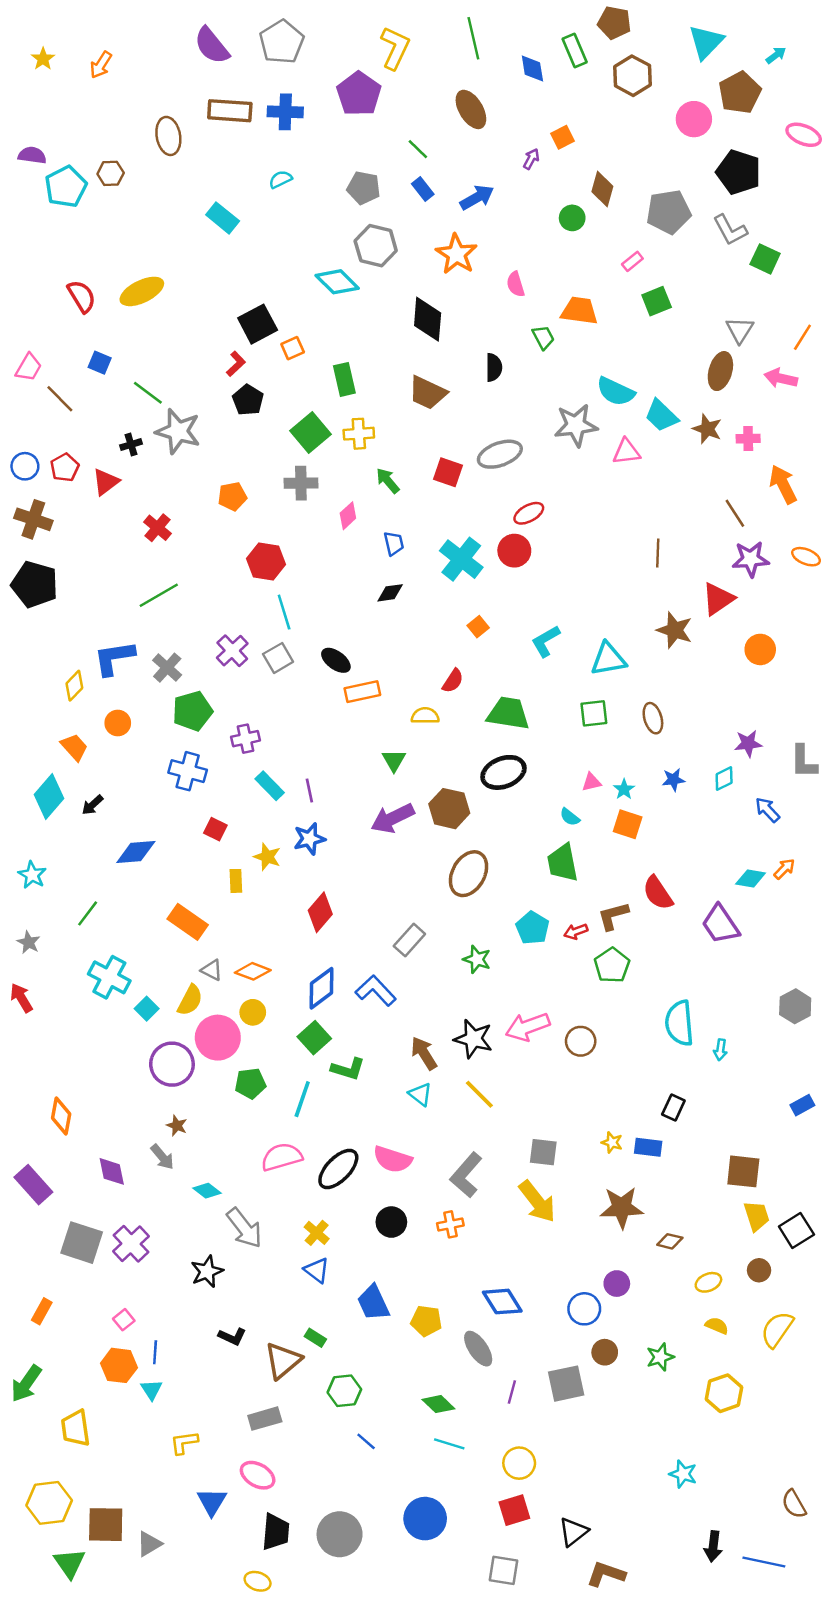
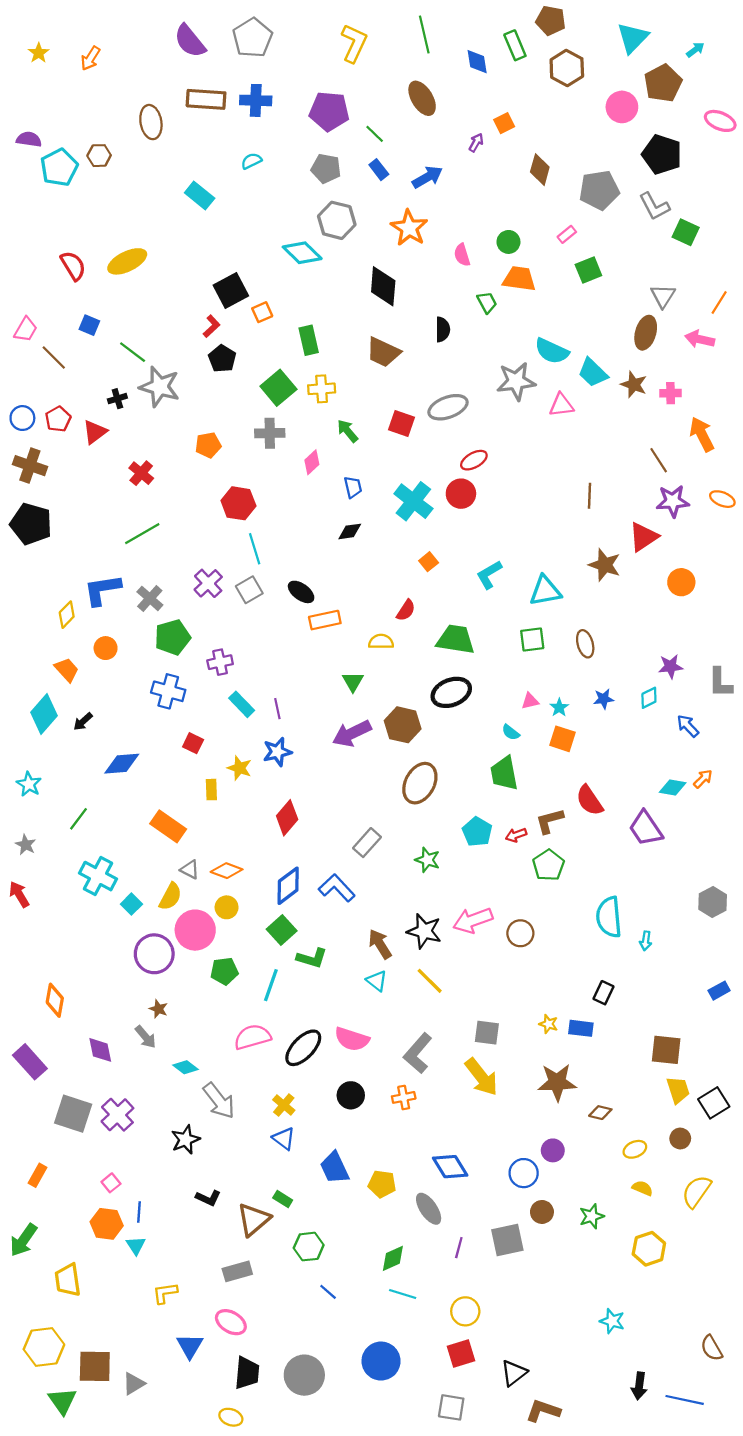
purple pentagon: (359, 94) -> (329, 111), moved, turned -30
green circle: (572, 218) -> (508, 242), moved
green diamond: (438, 1404) -> (393, 1258), turned -68

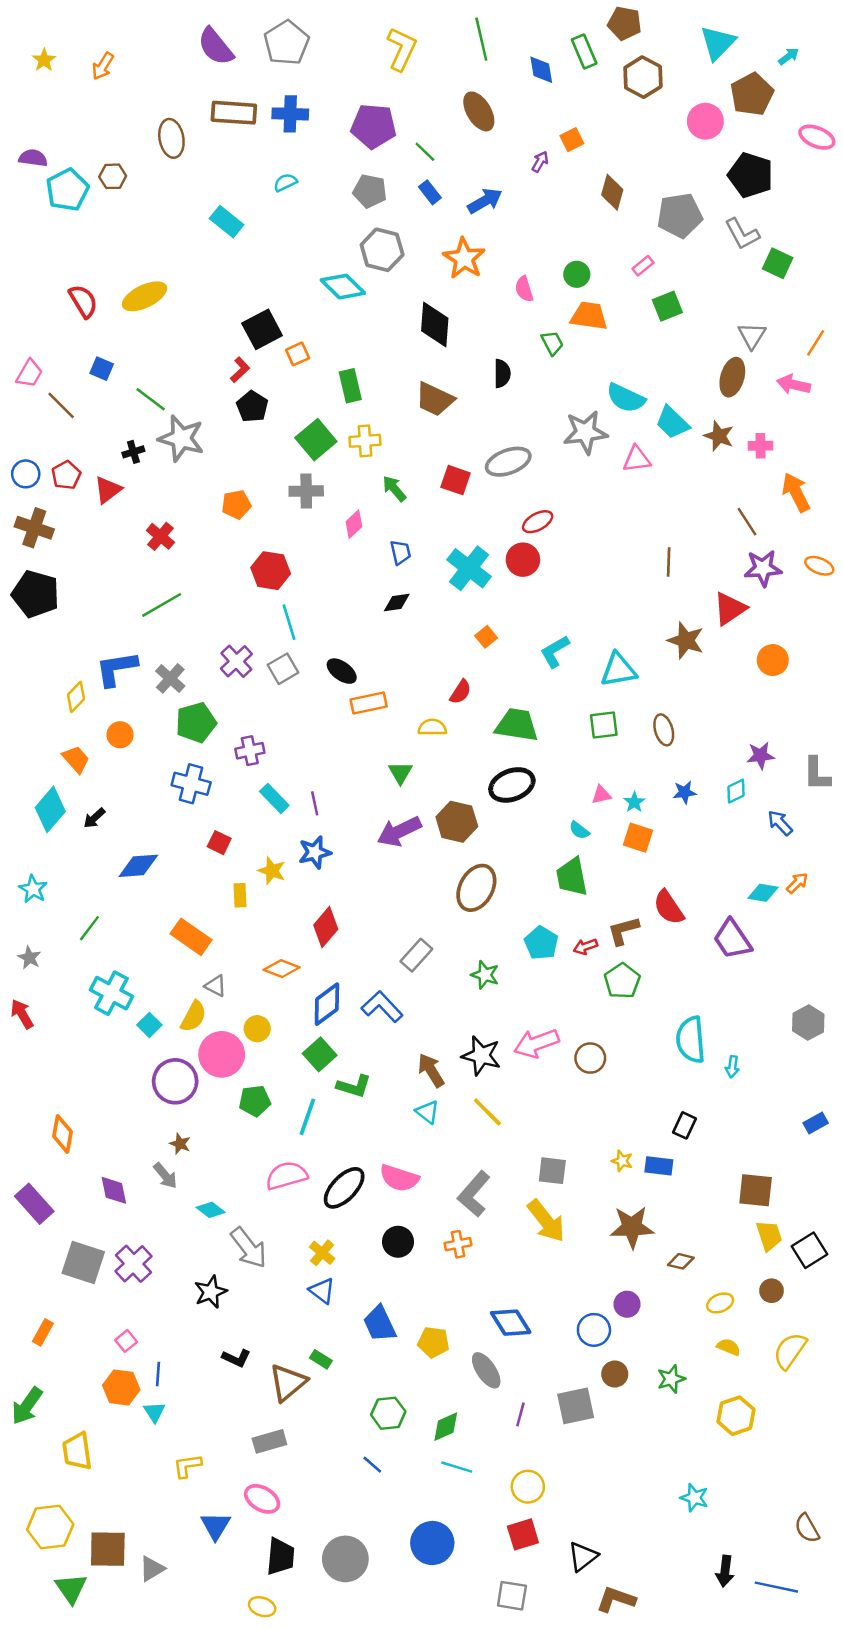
orange diamond: (227, 871) -> (282, 969), moved
green hexagon: (309, 1247) -> (388, 1413), moved

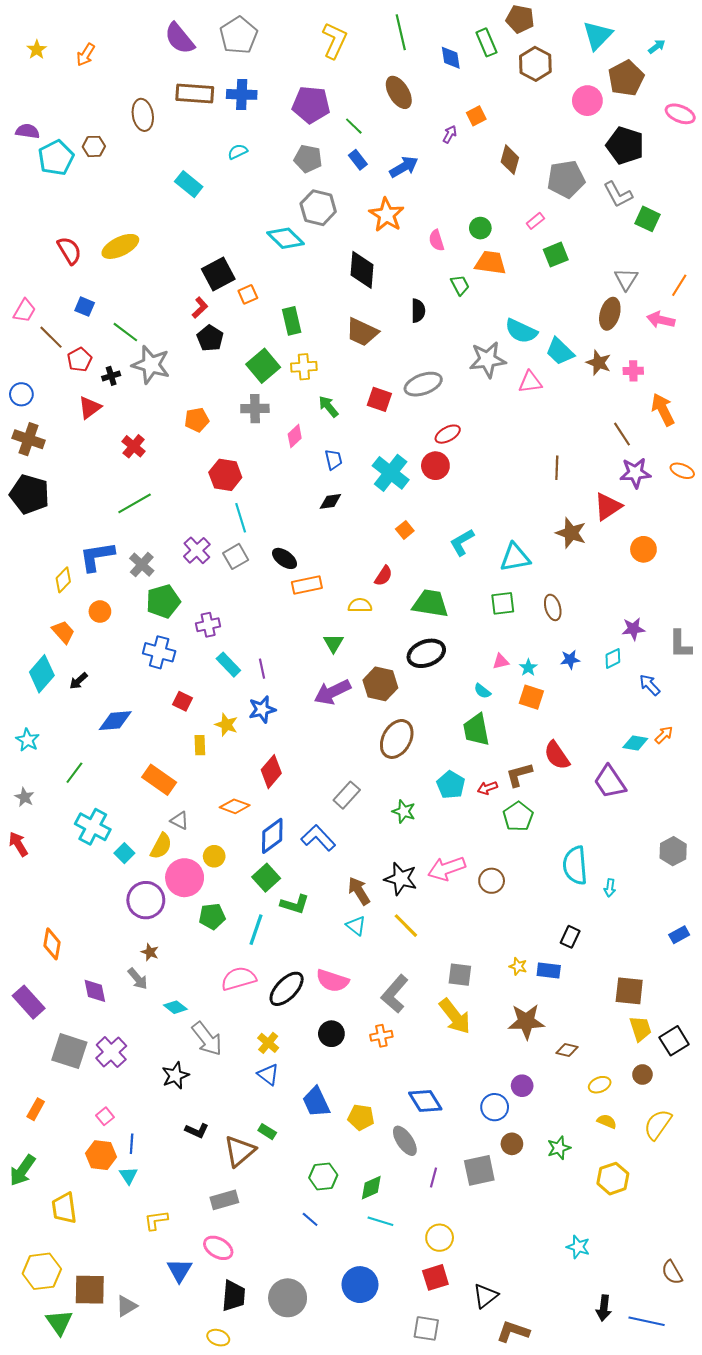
red pentagon: (66, 475) -> (80, 360), moved

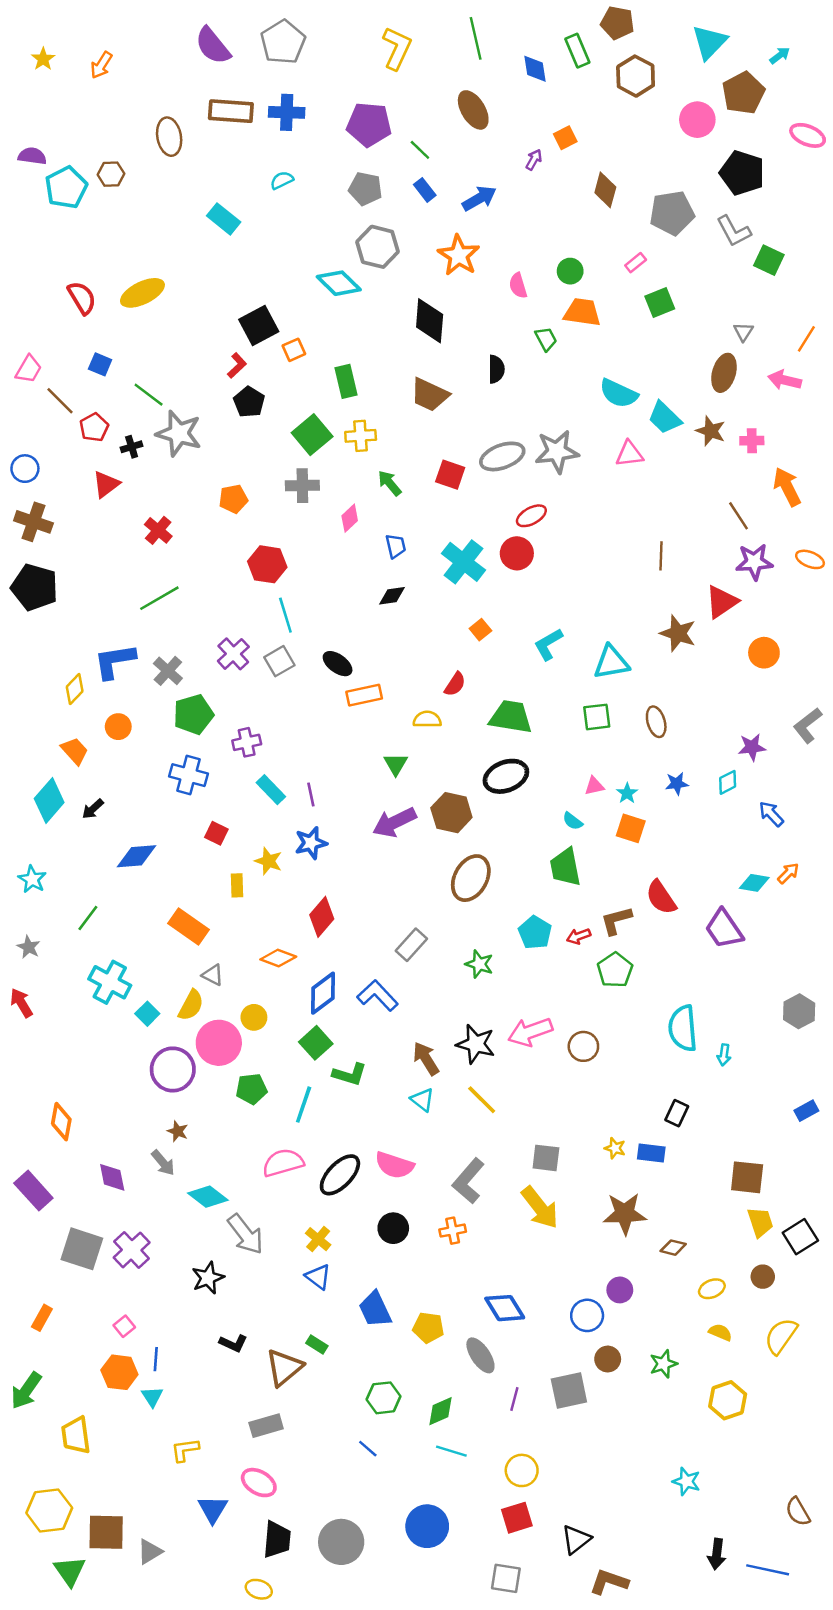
gray triangle: (626, 279) -> (743, 332), size x0.7
gray star: (487, 360) -> (557, 452), moved
gray L-shape: (680, 644) -> (808, 725), moved, turned 52
cyan diamond: (175, 1007) -> (208, 1197), size x1.4

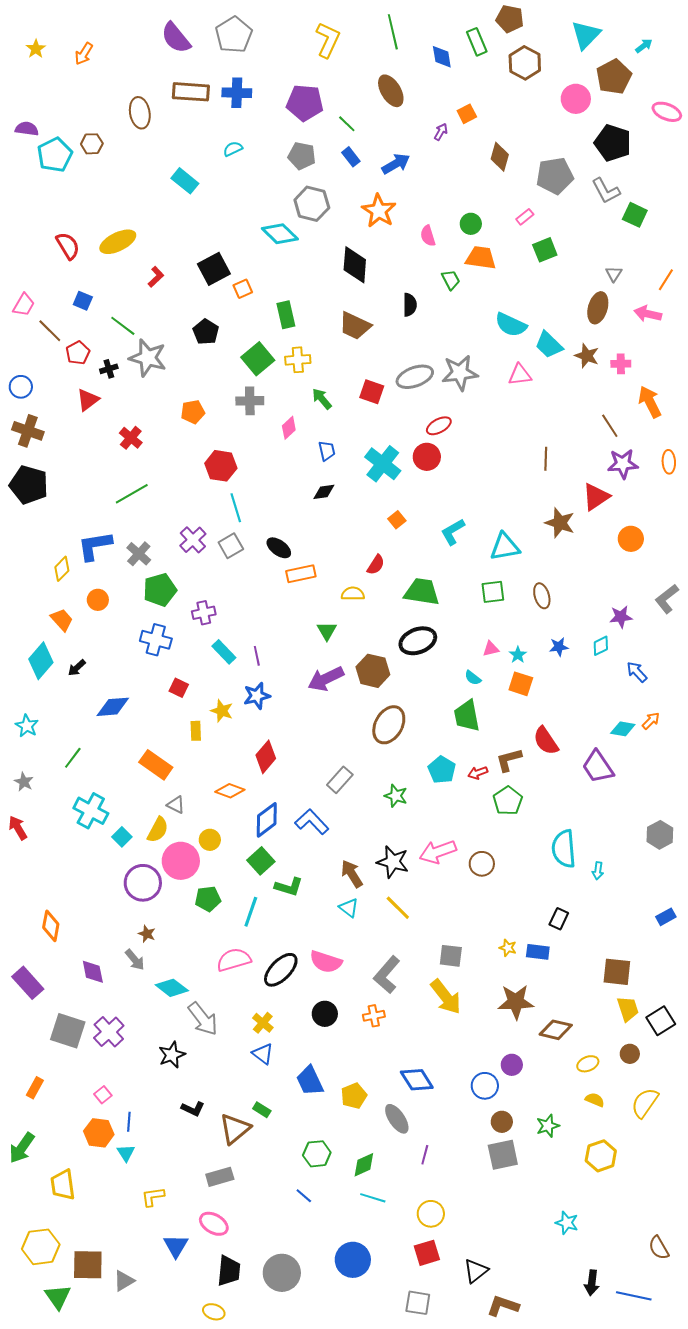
red L-shape: (237, 366) -> (156, 277), moved
orange ellipse: (810, 559) -> (669, 462), turned 65
brown diamond: (673, 1248) -> (556, 1030), size x1.5
yellow pentagon: (428, 1328) -> (354, 1096), turned -30
gray square: (569, 1391) -> (503, 1155), moved

